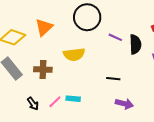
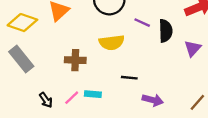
yellow semicircle: (74, 54) -> (112, 42), moved
brown cross: (43, 70) -> (75, 60), moved
black line: (113, 79) -> (129, 78), moved

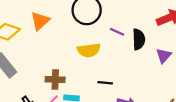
brown cross: (75, 60) -> (55, 79), moved

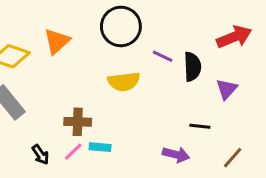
black line: (105, 83) -> (200, 126), moved

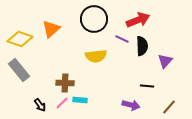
red arrow: (234, 37) -> (138, 20), moved

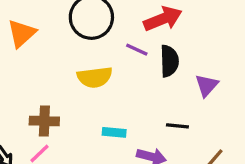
cyan rectangle: (80, 100) -> (114, 132), moved

